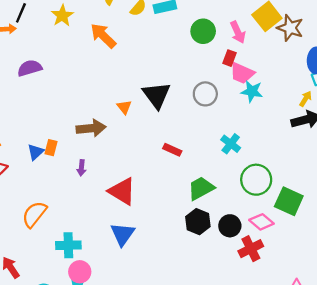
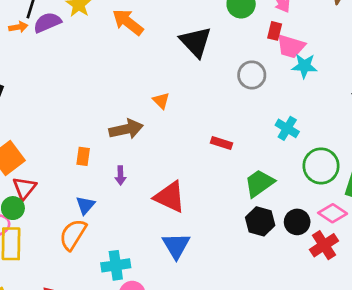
purple semicircle: (30, 68) -> (47, 22), moved
black triangle: (157, 95) -> (196, 42), moved
blue triangle: (36, 152) -> (85, 205), moved

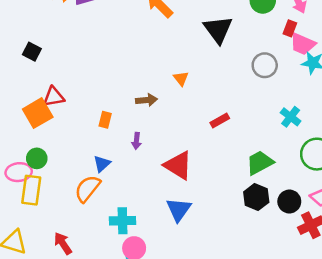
brown arrow: (126, 129) -> (147, 100), size x0.7
red rectangle: (222, 143) -> (220, 121), moved, turned -54
red triangle: (24, 188) -> (54, 97), moved, turned 35

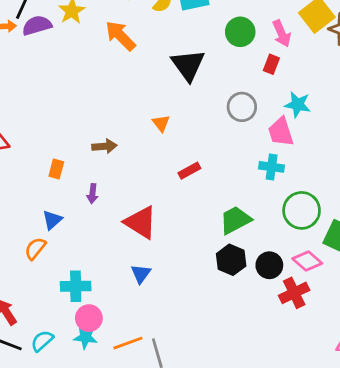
pink trapezoid: (303, 44) -> (281, 132), moved, turned 48
orange triangle: (181, 78) -> (161, 123), moved
cyan cross: (291, 117) -> (272, 167), turned -30
orange semicircle: (88, 189) -> (35, 249), size x0.7
blue triangle: (179, 210) -> (141, 274), size x0.7

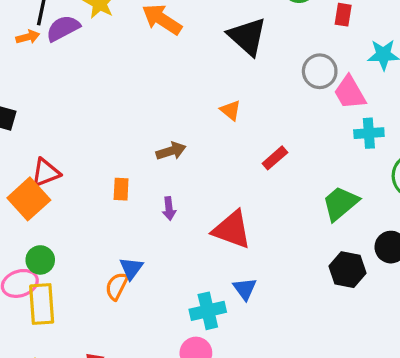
pink trapezoid: (281, 132) -> (350, 93), moved
blue triangle: (52, 220) -> (131, 268), moved
black hexagon: (231, 260) -> (347, 270), moved
cyan cross: (76, 286) -> (208, 311), moved

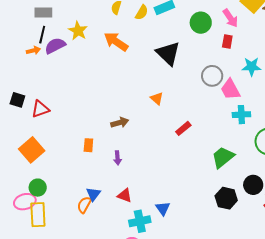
red triangle: (46, 173) -> (40, 109), moved
red triangle: (232, 230) -> (125, 195), moved, size x0.6

